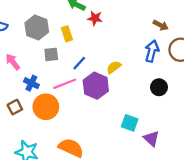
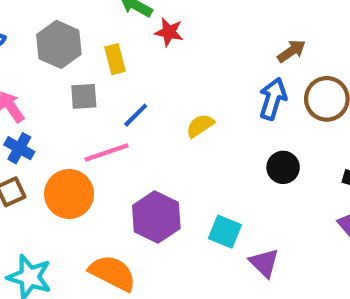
brown arrow: (161, 25) -> (292, 51), turned -64
blue cross: (31, 83) -> (19, 148), moved
purple hexagon: (96, 86) -> (156, 217), moved

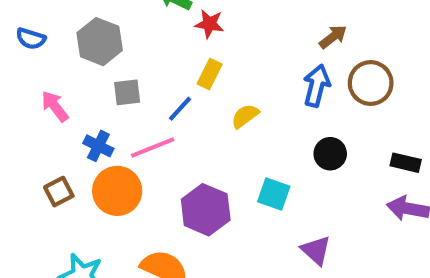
yellow rectangle: (115, 59) -> (210, 74), moved, turned 44
blue cross: (19, 148) -> (98, 146), moved
cyan square: (225, 232) -> (274, 194), moved

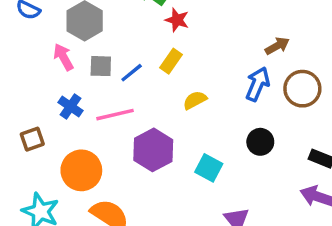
pink arrow: (55, 106) -> (63, 57), moved
blue line: (180, 109) -> (132, 73), moved
orange circle: (117, 191) -> (81, 170), moved
purple hexagon: (206, 210) -> (153, 150), moved

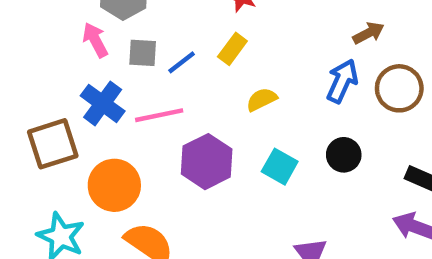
blue cross: (71, 107) -> (103, 103), size x1.4
brown square: (32, 139) -> (53, 144), size x1.6
cyan square: (209, 168) -> (280, 167), moved

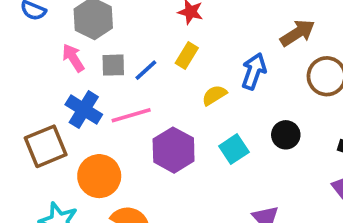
brown arrow: (368, 33) -> (298, 33), size x1.4
blue arrow: (342, 81) -> (254, 71), moved
cyan square: (280, 167) -> (234, 149), turned 32

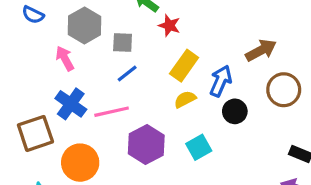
yellow rectangle: (187, 56) -> (184, 66), moved, size x1.4
gray square: (113, 65) -> (123, 43), moved
black circle: (286, 135) -> (235, 111), moved

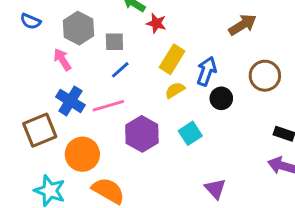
brown arrow: (261, 50) -> (243, 25), moved

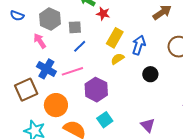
black circle: (221, 98) -> (150, 74), moved
cyan square: (190, 133) -> (105, 120), moved

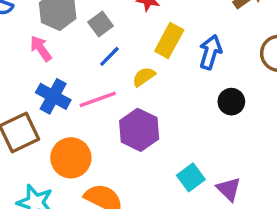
gray square: (75, 27) -> (101, 24), turned -32
yellow semicircle: (118, 59) -> (144, 77), moved
cyan square: (105, 120) -> (191, 177), moved

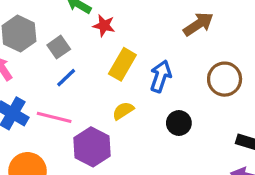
yellow semicircle: (144, 77) -> (123, 111), moved
pink line: (98, 99) -> (54, 117), turned 32

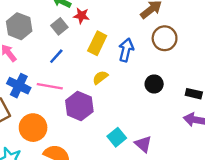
gray square: (59, 47) -> (59, 26), moved
brown circle: (225, 79) -> (165, 38), moved
black circle: (179, 123) -> (154, 84), moved

